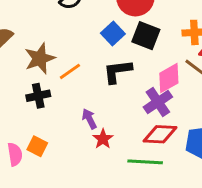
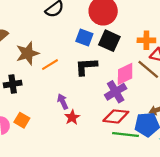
blue square: (113, 33) -> (84, 38), turned -30
black cross: (38, 96) -> (13, 84), moved
green line: (145, 162) -> (126, 135), moved

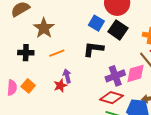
brown star: (28, 53) -> (44, 28), turned -30
orange line: (50, 65) -> (57, 53), moved
pink diamond: (125, 74) -> (136, 73), moved
red star: (72, 117) -> (60, 86), moved

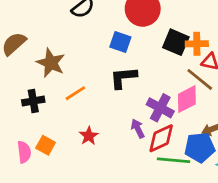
black square: (118, 30) -> (176, 42), moved
purple arrow: (67, 76) -> (138, 129), moved
purple cross: (115, 76) -> (160, 108), turned -30
red diamond: (111, 98) -> (161, 138), turned -30

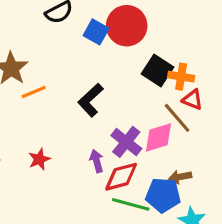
blue square: (120, 42) -> (96, 32), moved
black L-shape: (123, 78) -> (91, 100), turned -48
orange line: (75, 93) -> (34, 92), moved

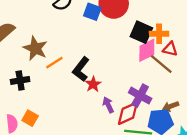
black L-shape: (91, 100) -> (81, 69), moved
pink diamond: (158, 137) -> (147, 50), moved
purple cross: (126, 142) -> (140, 96), moved
red star: (39, 159) -> (93, 84), moved

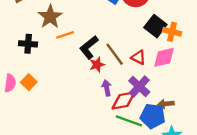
red triangle: (170, 49) -> (139, 57), moved
pink diamond: (147, 50) -> (164, 57), moved
brown line: (161, 64) -> (115, 54), moved

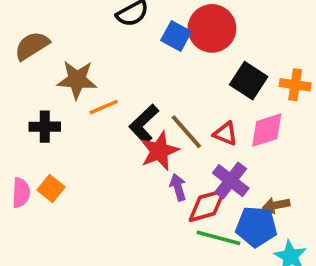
brown star: (50, 17) -> (77, 80), turned -30
orange cross: (172, 32) -> (295, 85), moved
red star: (97, 65) -> (159, 151), size x1.5

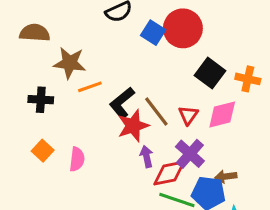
brown semicircle: (32, 46) -> (35, 33), turned 32
red triangle: (225, 134) -> (188, 115), turned 40
pink semicircle: (21, 193) -> (77, 159), moved

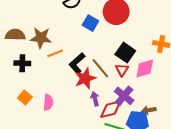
brown semicircle: (35, 33) -> (15, 35), moved
blue square: (153, 33) -> (90, 23), moved
black square: (210, 73) -> (125, 53), moved

